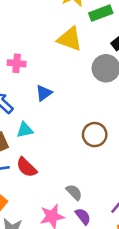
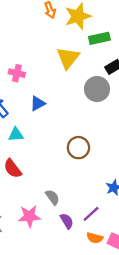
yellow triangle: (70, 39) -> (68, 58), turned 40
purple semicircle: (83, 216) -> (67, 221), moved

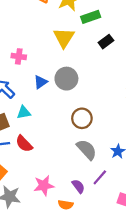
gray circle: (97, 89) -> (66, 79), moved
gray semicircle: (52, 197) -> (87, 150), moved, size x1.5
orange semicircle: (95, 238) -> (66, 205), moved

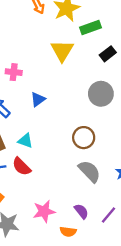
gray circle: (66, 79) -> (101, 94), moved
cyan triangle: (24, 112) -> (25, 141), moved, turned 32
purple line: (100, 177) -> (108, 215), moved

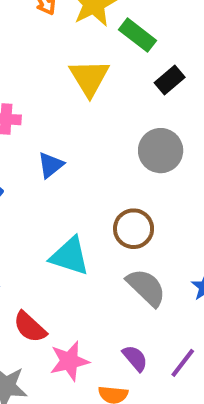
green rectangle: (91, 27) -> (137, 35), turned 60
cyan triangle: (25, 141) -> (70, 256), moved, size x1.5
red semicircle: (21, 167) -> (30, 327), moved

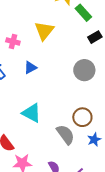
yellow triangle: (89, 78) -> (44, 31), moved
brown circle: (134, 229) -> (82, 117), moved

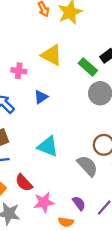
green rectangle: (83, 13) -> (88, 67), moved
yellow triangle: (44, 31) -> (52, 55), turned -35

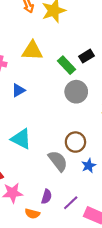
yellow triangle: (52, 55) -> (32, 51), turned -30
purple semicircle: (79, 203) -> (47, 197), turned 48

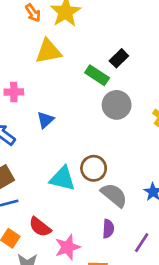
yellow triangle: (32, 51) -> (48, 51), moved
brown circle: (75, 142) -> (94, 168), moved
purple semicircle: (47, 197) -> (108, 229), moved

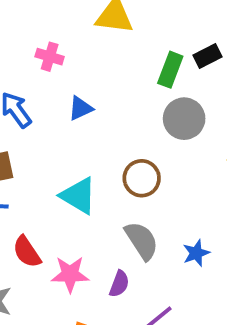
green rectangle: (97, 75) -> (170, 70), turned 60
brown circle: (94, 168) -> (142, 178), moved
pink star: (68, 247) -> (70, 274), moved

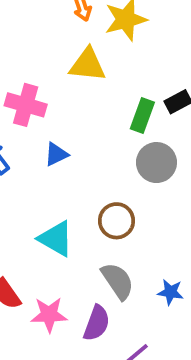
pink cross: (50, 57) -> (26, 105), size x1.5
blue star: (196, 253) -> (170, 292), turned 30
purple semicircle: (119, 284) -> (97, 323), size x1.4

